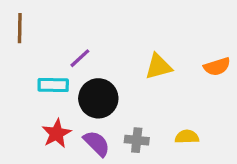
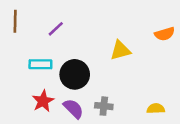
purple line: (80, 58) -> (56, 29), moved
orange semicircle: (217, 67) -> (165, 34), moved
yellow semicircle: (187, 137) -> (156, 109), moved

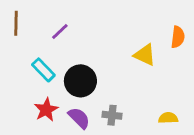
orange semicircle: (165, 34) -> (178, 37), turned -66
yellow triangle: (120, 50) -> (145, 55), moved, turned 40
cyan rectangle: (40, 64) -> (43, 70), turned 45

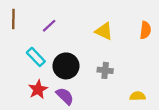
yellow triangle: (145, 55) -> (104, 31), moved
gray cross: (112, 115) -> (105, 70), moved

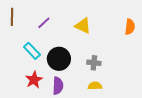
yellow triangle: (104, 31) -> (83, 26), moved
purple semicircle: (65, 96) -> (58, 86), turned 48
yellow semicircle: (138, 96) -> (95, 86), moved

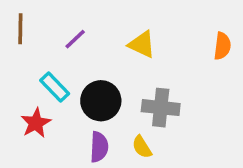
gray cross: (94, 63) -> (161, 108), size x1.5
red star: (34, 80) -> (36, 123), moved
yellow semicircle: (95, 86) -> (142, 147), moved, turned -120

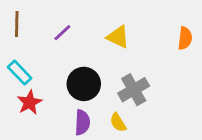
cyan rectangle: (55, 87) -> (20, 73), moved
gray cross: (161, 108) -> (134, 90), turned -36

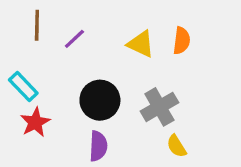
brown line: (17, 24) -> (37, 25), moved
orange semicircle: (185, 38) -> (182, 41), moved
yellow semicircle: (118, 122) -> (177, 146), moved

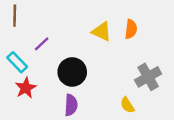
brown line: (37, 25) -> (15, 16), moved
purple line: (74, 39) -> (42, 44), moved
gray cross: (159, 107) -> (148, 77), moved

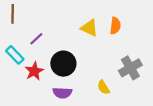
red star: (26, 88) -> (34, 71), moved
purple semicircle: (71, 105) -> (62, 93), turned 90
yellow semicircle: (127, 105) -> (103, 87), moved

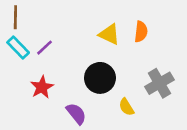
cyan rectangle: (15, 55) -> (18, 48), moved
black circle: (63, 64) -> (100, 78), moved
purple semicircle: (62, 93) -> (76, 114), turned -132

